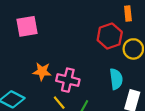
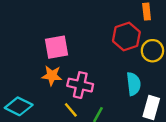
pink square: (27, 26) -> (57, 47), moved

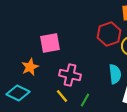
orange star: (52, 76) -> (30, 67), moved, turned -30

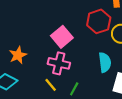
pink square: (50, 43) -> (62, 37), moved, turned -30

